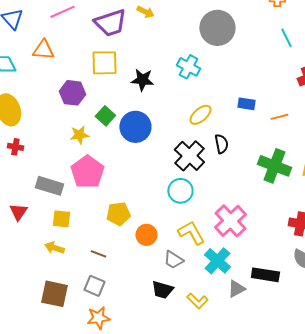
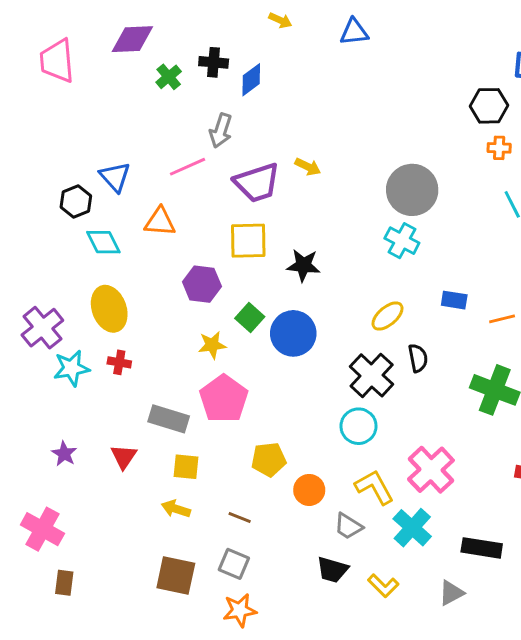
cyan cross: (188, 67) -> (402, 241), moved
gray triangle: (236, 289) -> (451, 593), moved

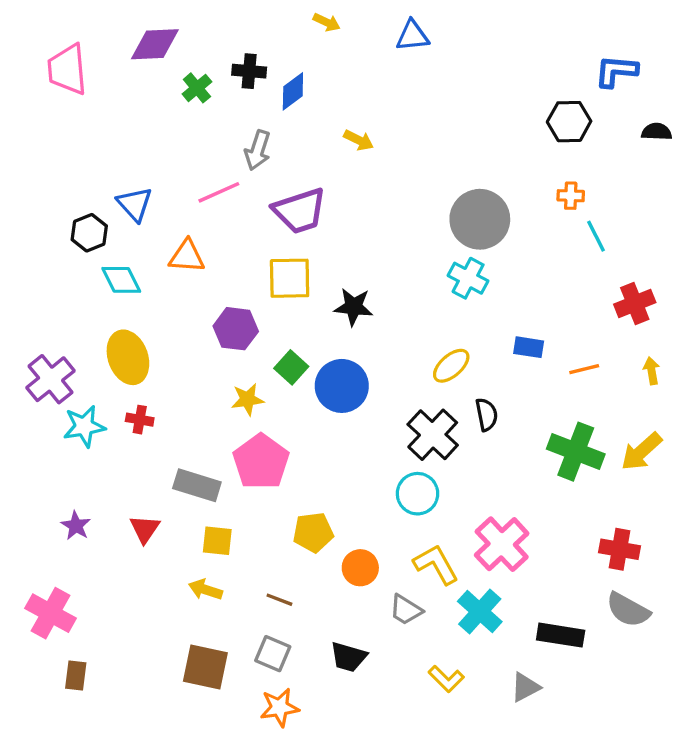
orange cross: (499, 148) -> (571, 196), moved
yellow arrow: (308, 167) -> (359, 140), moved
black trapezoid: (332, 570) -> (348, 657), moved

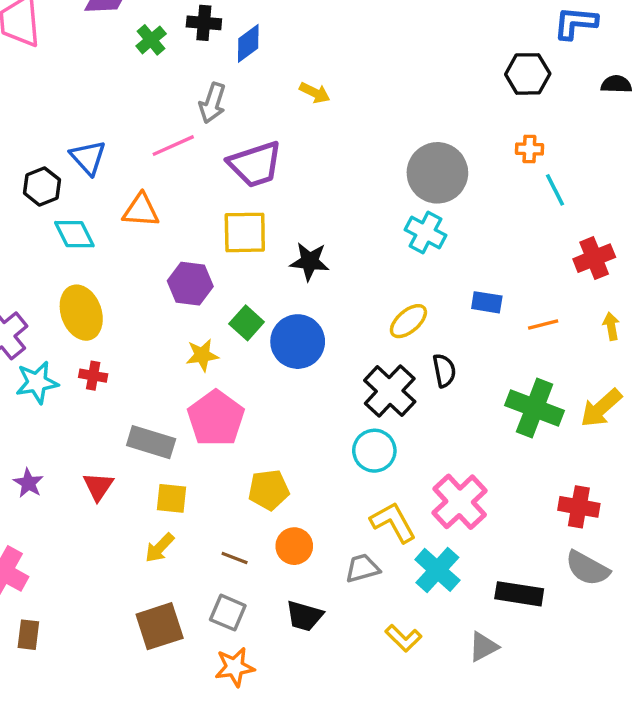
orange circle: (360, 568) -> (294, 546), moved
yellow arrow: (205, 590) -> (160, 548), turned -64
gray trapezoid: (406, 610) -> (362, 568), turned 132
brown square: (205, 667) -> (160, 626), turned -30

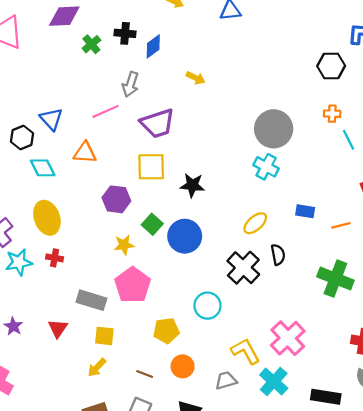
cyan circle: (374, 451) -> (207, 306), moved

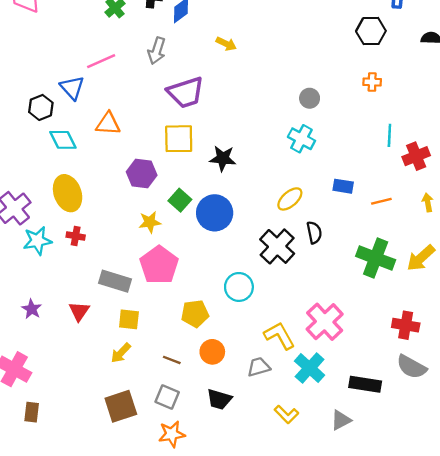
pink line: (106, 111) -> (101, 61), moved
gray circle: (274, 129) -> (310, 98), size x0.5
cyan line: (348, 140) -> (389, 135), moved, turned 30

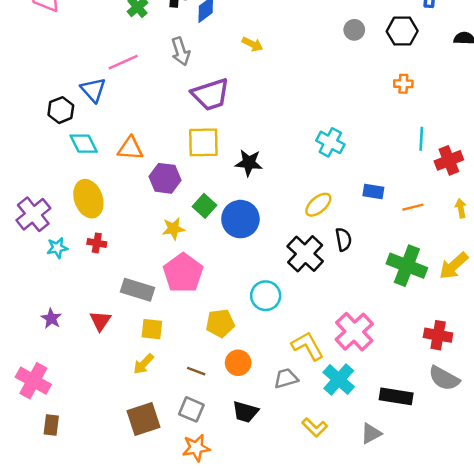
gray arrow: (157, 51) -> (181, 51), turned -36
gray circle: (310, 98) -> (354, 30), moved
orange triangle: (108, 124) -> (130, 148), moved
cyan star: (37, 241) -> (57, 248), size x0.7

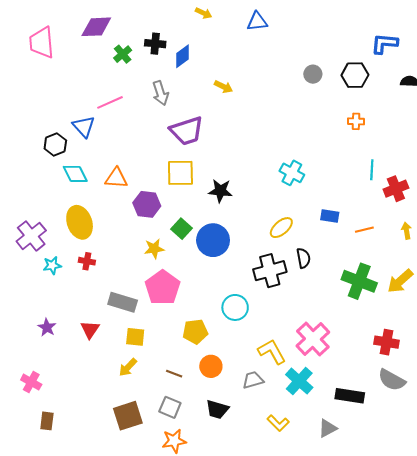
black cross: (305, 254) -> (270, 271), turned 32
pink cross: (33, 381) -> (31, 382), size x0.7

